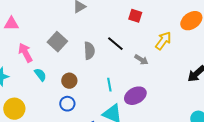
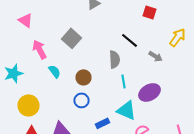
pink triangle: (11, 24) -> (26, 20), turned 35
gray semicircle: (89, 51) -> (114, 59), moved

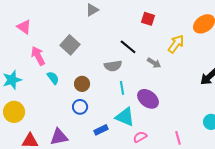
gray semicircle: (114, 59) -> (113, 66), turned 84
purple ellipse: (150, 92) -> (148, 99), turned 65
yellow circle: (28, 105) -> (14, 112), moved

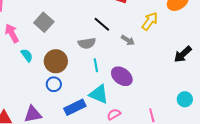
brown circle: (82, 84) -> (56, 61), size x1.5
blue rectangle: (101, 130) -> (75, 107), size x1.5

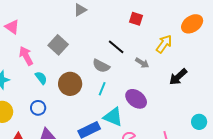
gray semicircle: (87, 43) -> (101, 66), turned 36
black arrow: (183, 54) -> (178, 77), moved
cyan line: (96, 65) -> (102, 89), moved, turned 32
blue circle: (54, 84) -> (38, 108), moved

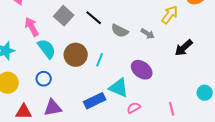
black line: (116, 47) -> (94, 18), moved
gray semicircle: (101, 66) -> (120, 31), moved
cyan semicircle: (41, 78) -> (47, 49), size x1.5
cyan line: (102, 89) -> (100, 60), moved

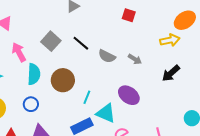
yellow arrow: (170, 15) -> (170, 40), moved, turned 42
cyan semicircle: (47, 49) -> (34, 74), turned 40
cyan line: (100, 60) -> (87, 97), moved

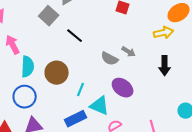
gray square: (51, 41) -> (49, 16), moved
gray semicircle: (107, 56) -> (110, 59), moved
black arrow: (171, 73) -> (165, 66), turned -48
blue circle: (31, 104) -> (25, 97), size x1.5

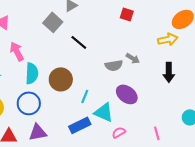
gray semicircle: (110, 59) -> (114, 65), turned -36

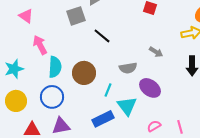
gray square: (53, 22) -> (76, 16), turned 30
gray semicircle: (114, 65) -> (128, 68), moved
cyan triangle: (104, 112) -> (127, 106), turned 30
pink semicircle: (119, 132) -> (154, 126), moved

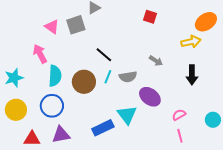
pink triangle: (26, 16) -> (52, 27), moved
black line: (102, 36) -> (104, 55), moved
cyan line: (108, 90) -> (108, 77), moved
pink semicircle: (154, 126) -> (179, 115), moved

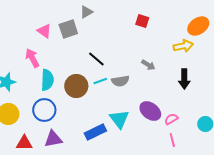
cyan line: (108, 77) -> (100, 81), turned 48
purple ellipse: (150, 97) -> (150, 111), moved

